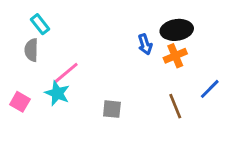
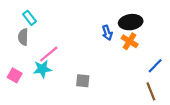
orange cross: (175, 56) -> (130, 41), turned -35
cyan star: (57, 93) -> (42, 69), turned -30
brown line: (175, 106) -> (151, 91), moved

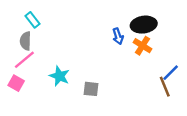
pink line: (49, 54) -> (24, 60), moved
cyan star: (42, 69) -> (59, 76), moved, turned 30
brown line: (151, 91) -> (165, 87), moved

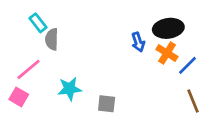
gray semicircle: (25, 41) -> (52, 39), moved
blue line: (171, 73) -> (188, 65), moved
cyan star: (59, 76) -> (70, 89), turned -30

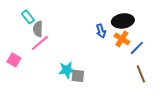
pink line: (28, 69) -> (40, 43), moved
cyan star: (70, 89) -> (67, 70), moved
pink square: (19, 97) -> (14, 60), moved

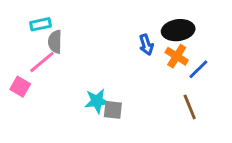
cyan rectangle: (28, 17) -> (40, 24), turned -64
pink line: (40, 43) -> (42, 62), moved
brown line: (141, 74) -> (190, 107), moved

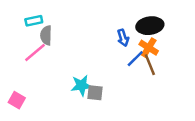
blue line: (198, 69) -> (135, 59), moved
pink square: (20, 87) -> (17, 100), moved
brown line: (190, 107) -> (150, 65), moved

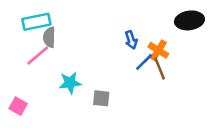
cyan rectangle: (34, 21) -> (36, 22), size x1.5
black ellipse: (150, 26) -> (190, 20), moved
cyan star: (81, 85) -> (70, 83), moved

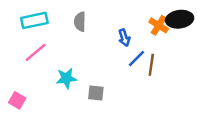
gray semicircle: (49, 37) -> (80, 22), moved
orange cross: (158, 50) -> (159, 25), moved
brown line: (160, 68) -> (151, 65), turned 30

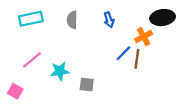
orange cross: (159, 25) -> (144, 37), moved, turned 30
blue arrow: (124, 38) -> (109, 20), moved
pink line: (36, 52) -> (32, 60), moved

